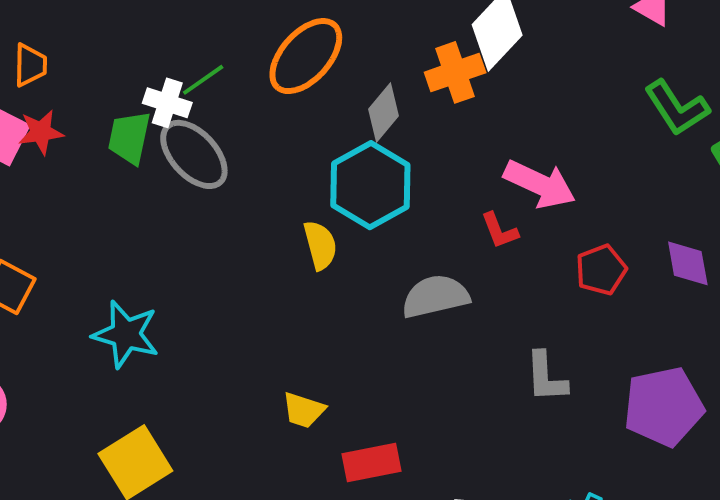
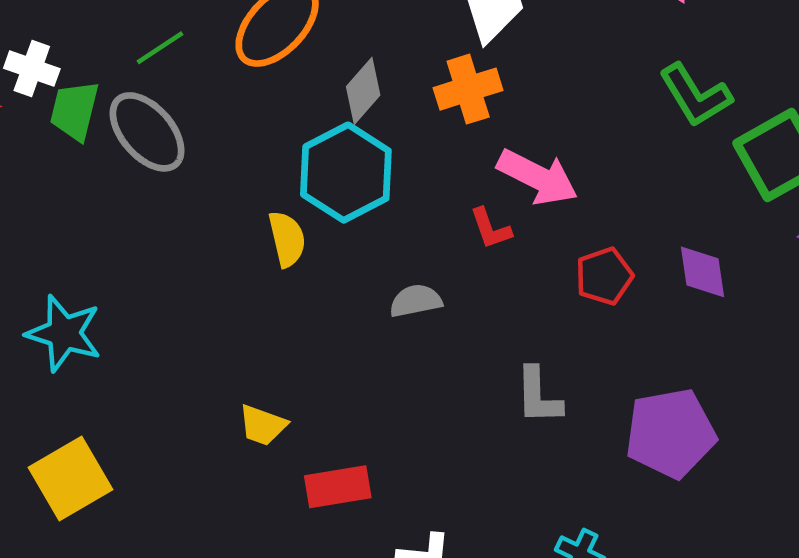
orange cross: (455, 72) -> (468, 89), moved
white cross: (167, 103) -> (32, 68), moved
gray semicircle: (435, 296) -> (416, 301), size x0.7

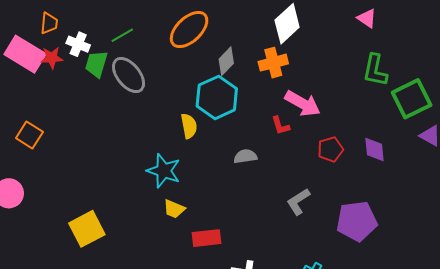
green line: (160, 48) -> (122, 35), moved
green L-shape: (695, 95) -> (375, 70), turned 40
cyan star: (64, 333) -> (164, 171), moved
gray L-shape: (538, 396) -> (298, 202), turned 56

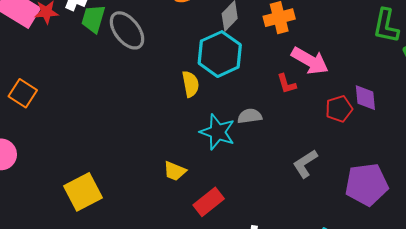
purple diamond: (375, 150) -> (365, 98), moved
cyan star: (164, 171) -> (217, 132), moved
red rectangle: (207, 238) -> (209, 202), turned -32

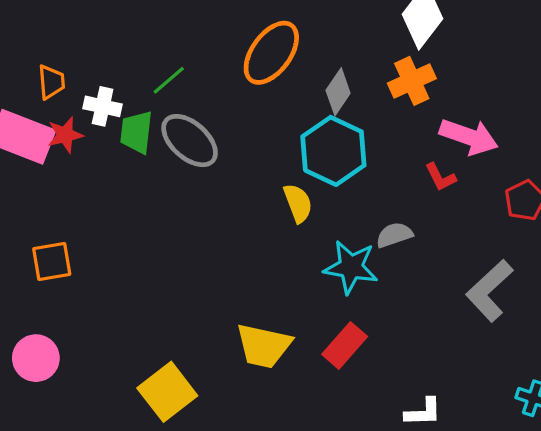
orange square: (23, 93) -> (52, 261), turned -32
gray L-shape: (305, 164) -> (489, 291), size x1.4
yellow trapezoid: (175, 171) -> (264, 346), moved, size x1.6
red rectangle: (209, 202) -> (345, 345), moved

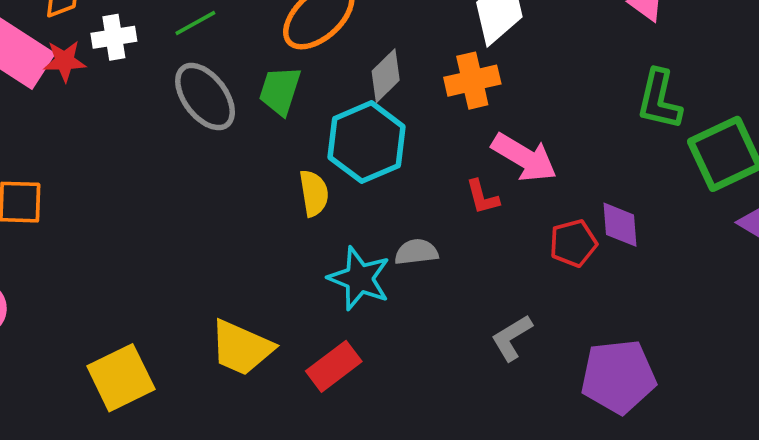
white cross: (103, 106) -> (114, 37), turned -33
green trapezoid: (136, 132) -> (280, 91), moved
gray L-shape: (489, 291) -> (512, 338), size x0.7

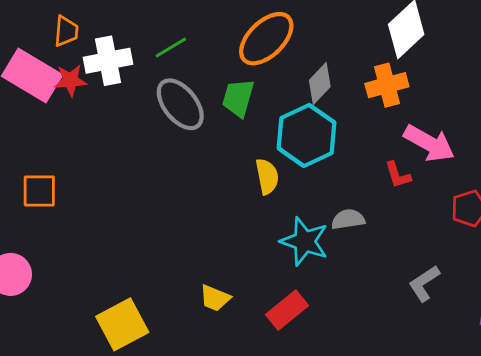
white cross: (114, 37) -> (108, 61), size x1.4
yellow trapezoid: (241, 348) -> (215, 298), size x0.6

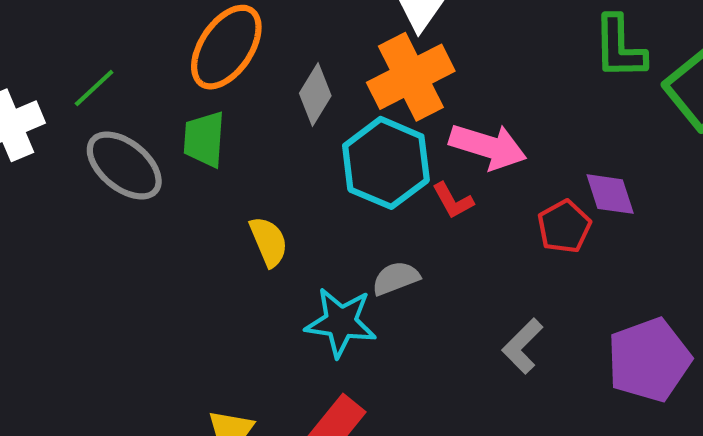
orange cross: (387, 85) -> (411, 77), size x1.4
cyan hexagon: (307, 135) -> (386, 163), moved

